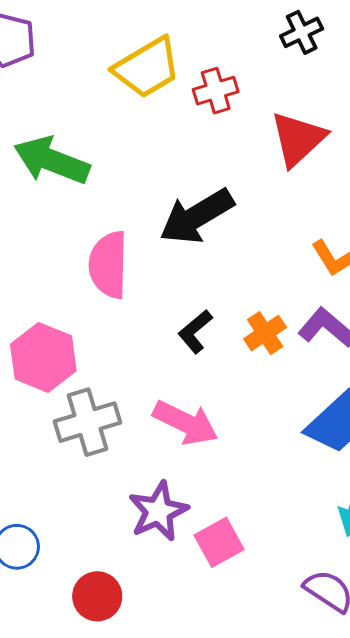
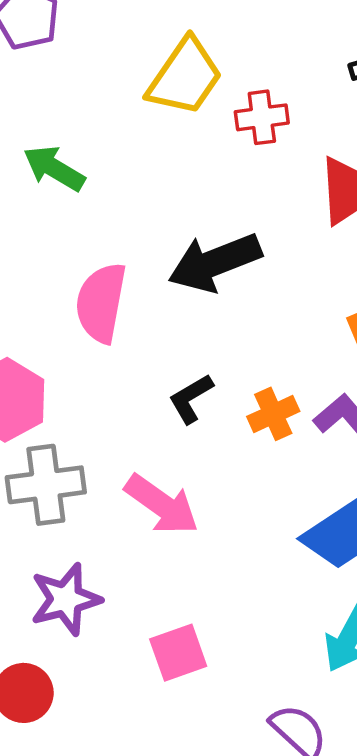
yellow trapezoid: (147, 68) -> (185, 77), turned -34
green arrow: (52, 160) -> (54, 168), size x0.7
purple star: (158, 511) -> (66, 599), moved

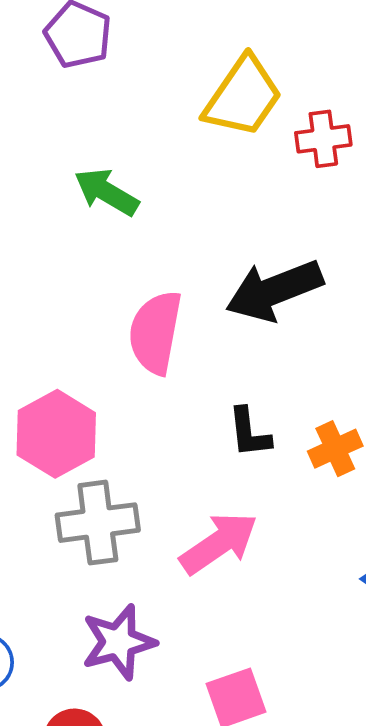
black L-shape: (191, 399) -> (249, 433), turned -66
pink arrow: (162, 505) -> (219, 543), turned -70

